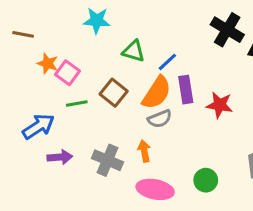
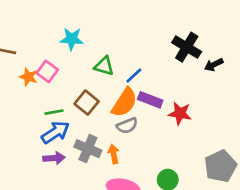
pink square: (68, 73) -> (47, 71), moved
purple rectangle: (186, 90) -> (150, 100), turned -60
blue arrow: (38, 126) -> (55, 132), moved
purple arrow: (60, 157) -> (54, 158), moved
gray cross: (107, 160) -> (88, 149), moved

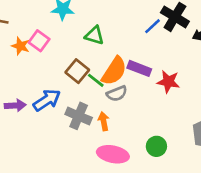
blue line: (134, 76) -> (152, 26), moved
green line: (54, 112) -> (96, 80), moved, turned 48
purple arrow: (54, 158) -> (15, 105), moved

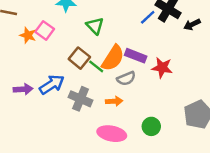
green triangle: (94, 35) -> (95, 26), turned 30
gray semicircle: (117, 94) -> (126, 78), moved
orange arrow: (104, 121) -> (114, 101), moved, turned 98

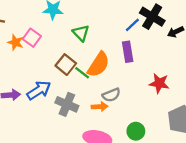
purple rectangle: (136, 56) -> (128, 52), moved, turned 60
red star: (162, 68) -> (159, 83), moved
gray semicircle: (126, 78) -> (111, 95), moved

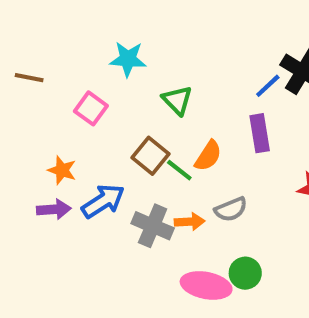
orange star: (15, 42) -> (62, 170), moved
orange semicircle: (98, 65) -> (208, 156), size x0.7
orange arrow: (100, 107) -> (190, 222), moved
green circle: (136, 131) -> (245, 273), moved

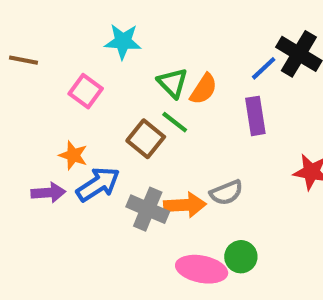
orange semicircle: (208, 156) -> (204, 89), moved
orange star: (62, 170) -> (73, 155), moved
green line: (179, 170) -> (175, 122), moved
orange arrow: (190, 222) -> (185, 205), size x1.4

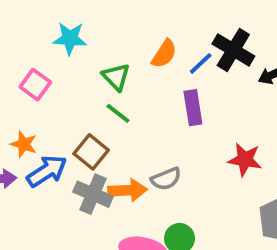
orange semicircle: (204, 89) -> (164, 54), moved
brown square: (146, 139) -> (91, 152), moved

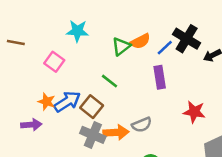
orange semicircle: (164, 54) -> (140, 41), turned 30
green triangle: (116, 77) -> (121, 46), moved, turned 36
blue arrow: (47, 171) -> (67, 102), moved

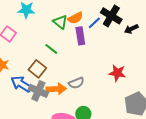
green triangle: (121, 46) -> (60, 22), turned -42
purple rectangle: (160, 77) -> (80, 36), moved
blue arrow: (67, 102) -> (21, 84), moved, turned -115

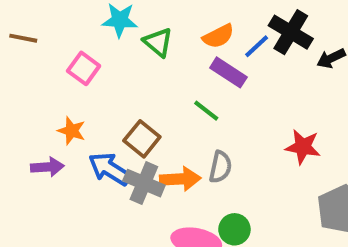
green triangle: (60, 22) -> (158, 42), moved
purple rectangle: (80, 36) -> (228, 72), turned -48
green line: (51, 49) -> (206, 111), moved
gray semicircle: (76, 83) -> (220, 167), turned -56

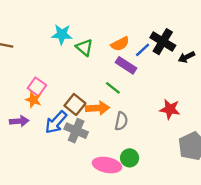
pink square: (84, 68) -> (37, 87), moved
blue arrow: (110, 169) -> (56, 122), turned -80
orange arrow: (180, 179) -> (97, 108), moved

